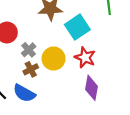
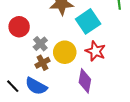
purple diamond: (92, 88) -> (85, 81), moved

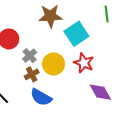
purple diamond: (85, 81) -> (100, 92), moved, turned -40
blue semicircle: (36, 86) -> (41, 97), moved

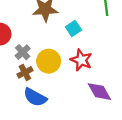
cyan square: (76, 34) -> (73, 28), size x0.6

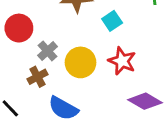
brown cross: (25, 72) -> (38, 77), moved
purple diamond: (99, 92) -> (145, 101), turned -30

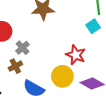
cyan square: (112, 21) -> (93, 26), moved
yellow circle: (81, 62) -> (62, 76), moved

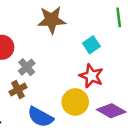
cyan square: (93, 26) -> (91, 45), moved

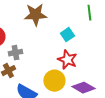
gray cross: (27, 67) -> (15, 53), turned 32

